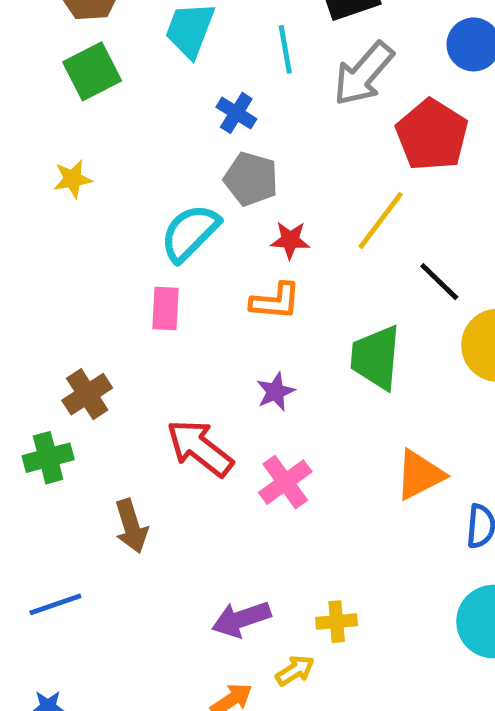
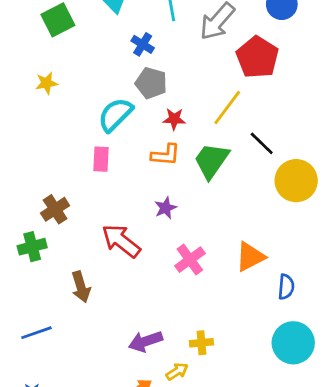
green trapezoid: (376, 357) -> (211, 161), moved, turned 30
pink cross: (285, 482) -> (190, 260), moved

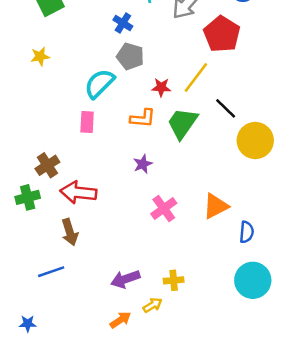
red star: (174, 119) -> (161, 87), moved
red arrow: (121, 241) -> (78, 192), moved, turned -32
blue line: (36, 333) -> (51, 272), moved

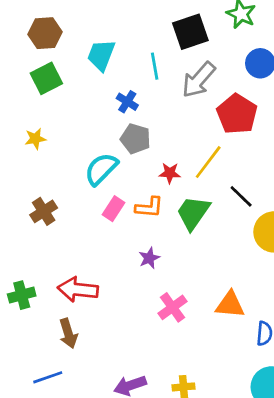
pink rectangle: (87, 122) -> (114, 209), moved, turned 30
brown cross: (47, 165) -> (44, 211), moved
orange triangle: (216, 206) -> (230, 305), turned 32

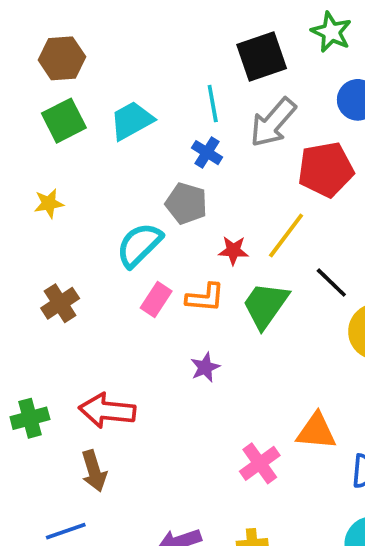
cyan trapezoid: (101, 55) -> (132, 121), moved, turned 40
blue cross: (127, 102) -> (207, 153), moved
red pentagon: (237, 114) -> (326, 170), turned 30
pink cross: (173, 307) -> (260, 463), moved

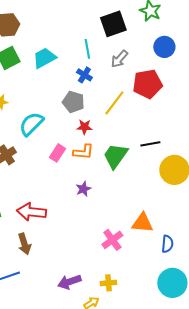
gray arrow: (273, 122) -> (119, 59), size x0.7
yellow line: (286, 235) -> (114, 103), moved
cyan semicircle: (139, 245) -> (31, 124), moved
red star: (233, 251) -> (84, 127), moved
black line: (331, 283) -> (150, 144), turned -54

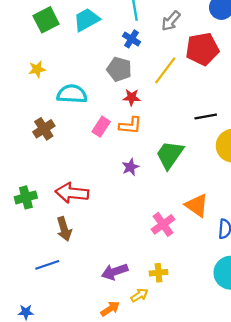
cyan semicircle: (31, 124) -> (72, 94), turned 48
green trapezoid: (115, 156) -> (170, 155), moved
orange triangle: (142, 223) -> (197, 205), turned 30

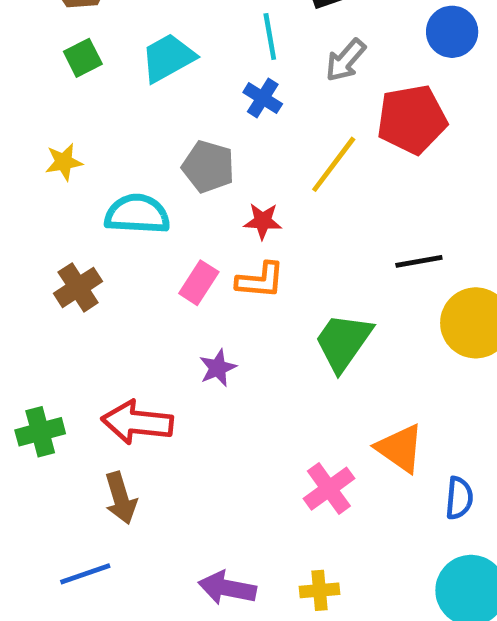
green square: (46, 20) -> (83, 58), size x0.7
gray pentagon: (119, 69) -> (208, 167), moved
purple star: (130, 167) -> (218, 368), moved
purple arrow: (115, 272) -> (227, 588), turned 30

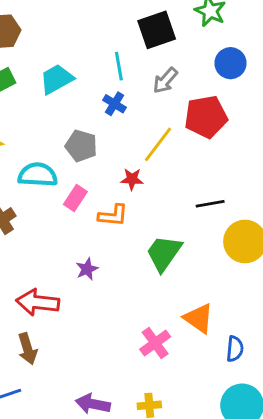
red star: (263, 221) -> (132, 179), moved
pink rectangle: (199, 283) -> (75, 198), moved

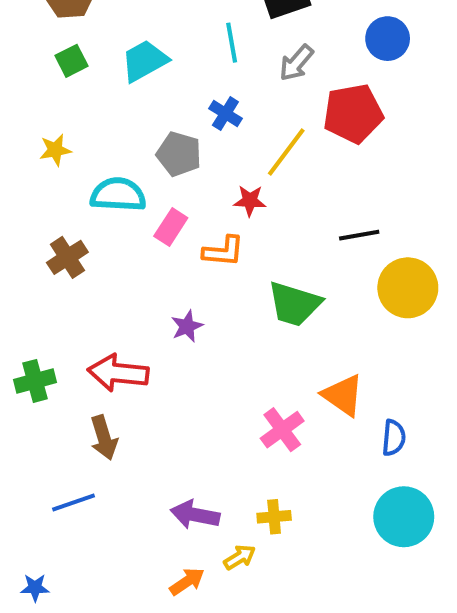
blue cross: (115, 104) -> (225, 114), moved
green trapezoid: (164, 253) -> (294, 304), turned -108

